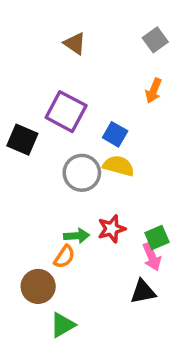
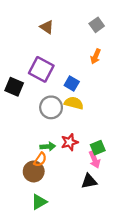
brown circle: (38, 286) -> (34, 171), moved

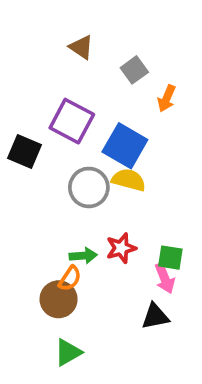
gray square: (97, 25) -> (134, 70), moved
blue square: (72, 83) -> (125, 146), size x1.6
green square: (98, 148) -> (170, 258), turned 32

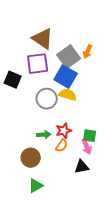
brown triangle: (81, 47) -> (43, 39), moved, size x1.6
gray square: (134, 70) -> (69, 57), moved, size x1.6
purple square: (72, 121) -> (38, 64), turned -35
orange semicircle: (70, 278) -> (62, 146), moved

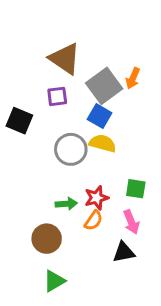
purple square: (38, 64) -> (57, 96), size x0.6
blue square: (66, 77) -> (100, 116), size x0.7
green square: (90, 136) -> (136, 189), moved

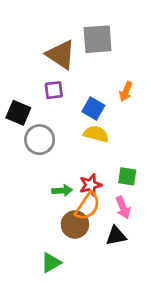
orange arrow: (133, 78) -> (126, 92), moved
gray square: (104, 86) -> (98, 39), moved, turned 32
gray circle: (71, 149) -> (40, 140), moved
orange semicircle: (94, 220) -> (88, 206), size x1.5
brown circle: (47, 239) -> (75, 224), moved

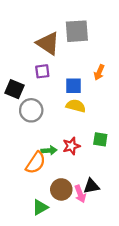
blue square: (93, 108) -> (74, 86), turned -30
orange semicircle: (88, 206) -> (36, 163), moved
pink arrow: (123, 208) -> (80, 194), moved
brown circle: (75, 224) -> (61, 189), moved

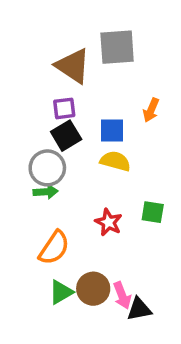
black square: (14, 89) -> (66, 136), moved, turned 36
red star: (71, 146) -> (109, 222), turned -30
green arrow: (49, 150) -> (46, 192), moved
black triangle: (91, 186) -> (139, 309), moved
green triangle: (40, 207) -> (61, 292), moved

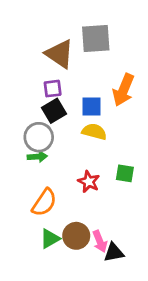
orange arrow: (151, 110) -> (123, 90), size x1.6

